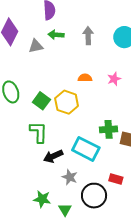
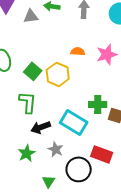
pink star: (114, 79) -> (107, 55), size x1.5
red rectangle: (116, 179) -> (102, 154), size x1.5
green star: (42, 199) -> (27, 153), moved, turned 30

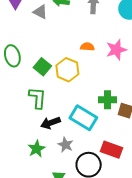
gray triangle: (31, 16) -> (40, 12), turned 35

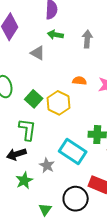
gray triangle: (40, 12) -> (38, 53), moved
black arrow: (50, 123) -> (16, 154), moved
gray star: (66, 145) -> (47, 165), moved

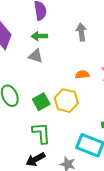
green arrow: (55, 35) -> (39, 36), moved
green square: (34, 99) -> (41, 102), turned 30

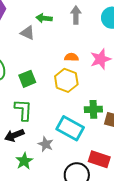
green arrow: (39, 36) -> (44, 18), moved
yellow hexagon: (66, 101) -> (66, 80), moved

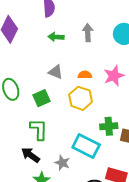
gray triangle: (28, 33) -> (56, 72), moved
black arrow: (14, 135) -> (31, 155), turned 60

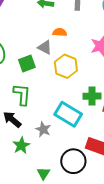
gray triangle: (56, 72) -> (45, 47), moved
orange semicircle: (85, 75) -> (60, 32), moved

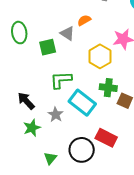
orange semicircle: (60, 32) -> (84, 20), turned -40
yellow hexagon: (66, 66) -> (100, 56), moved
green L-shape: (22, 94) -> (61, 80), moved, turned -105

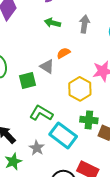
green L-shape: (61, 80) -> (41, 113), turned 35

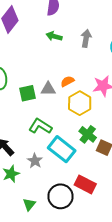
orange semicircle: (63, 53) -> (67, 81), moved
gray triangle: (47, 66) -> (48, 89), moved, turned -35
green cross: (89, 120) -> (88, 134), turned 30

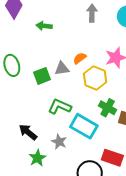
green arrow: (54, 36) -> (44, 26), moved

